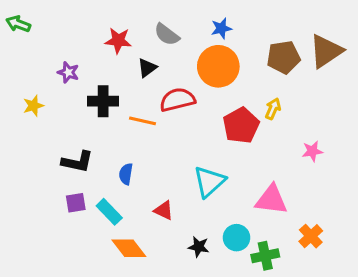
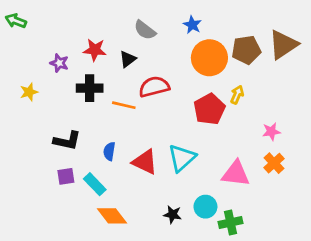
blue star: (221, 28) -> (192, 25), turned -30
red star: (118, 41) -> (95, 50), moved
orange circle: (218, 66) -> (209, 58), moved
red triangle: (164, 210) -> (145, 162), moved, size x1.5
orange cross: (311, 236) -> (274, 163), moved

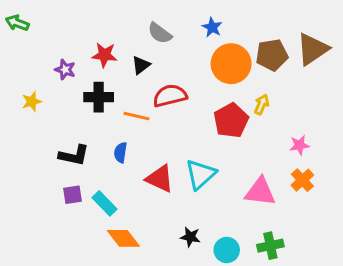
blue semicircle: (109, 151) -> (120, 152), moved
cyan circle: (205, 207) -> (227, 250), moved
green cross: (230, 222) -> (270, 246), moved

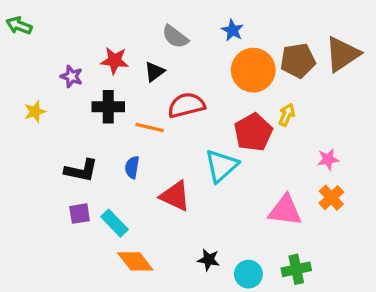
cyan triangle: (201, 174) -> (221, 166), moved

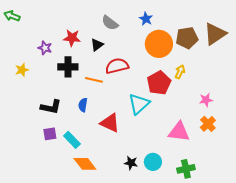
cyan circle: (248, 274) -> (153, 162), moved

